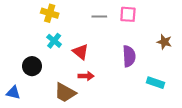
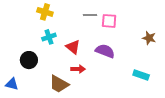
pink square: (128, 14) -> (109, 21), moved
cyan cross: (54, 41) -> (49, 37), turned 32
purple semicircle: (129, 56) -> (105, 51), moved, turned -66

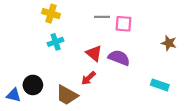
red triangle: (73, 47) -> (94, 53), moved
black circle: (29, 60) -> (33, 85), moved
red arrow: (78, 69) -> (88, 78), turned 136

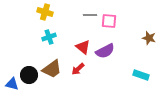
purple semicircle: (119, 58) -> (105, 51), turned 132
brown trapezoid: (67, 95) -> (52, 69), moved, turned -65

